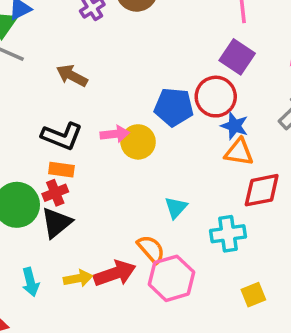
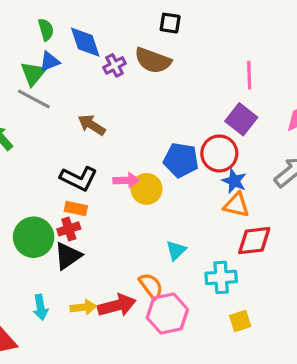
yellow square: (253, 295) -> (240, 321), moved

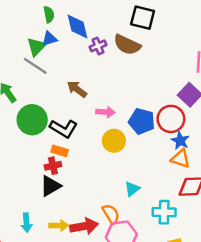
black square: (170, 23) -> (143, 18), size x1.5
pink arrow: (126, 180) -> (105, 112), moved
green circle: (34, 237) -> (32, 120), moved

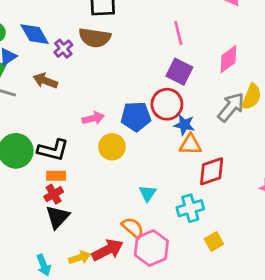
brown arrow: (77, 89) -> (45, 81), moved

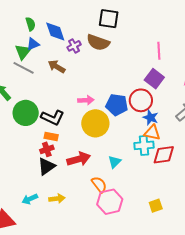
yellow circle: (112, 147) -> (95, 123), size x1.4
cyan cross: (190, 208) -> (144, 145), moved
red arrow: (107, 250) -> (79, 159), moved
cyan arrow: (44, 265) -> (30, 199), turned 77

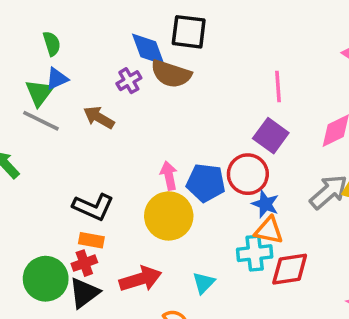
blue diamond: (55, 32) -> (148, 49), moved
pink arrow: (86, 100) -> (169, 176), moved, turned -98
green circle: (26, 113) -> (46, 279), moved

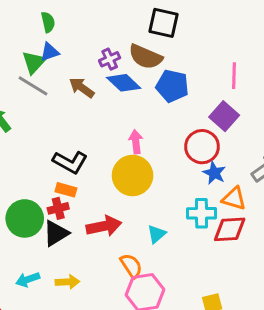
blue diamond: (148, 49) -> (124, 83), moved, turned -32
blue pentagon: (206, 183) -> (172, 86), moved
orange triangle: (269, 230) -> (234, 199), moved

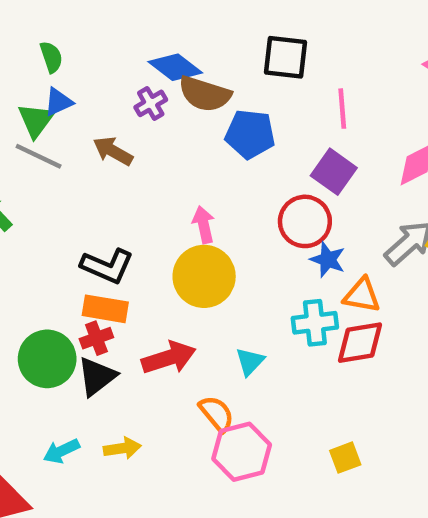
black square: (164, 23) -> (285, 57), moved
blue diamond: (124, 83) -> (175, 67), moved
orange rectangle: (66, 190) -> (105, 309), size x1.4

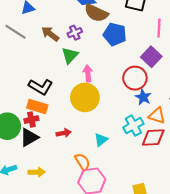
purple cross: (151, 103) -> (75, 33), moved
green triangle: (36, 120) -> (70, 55), moved
cyan cross: (315, 323) -> (133, 126), turned -30
red arrow: (169, 358) -> (64, 133), size x0.6

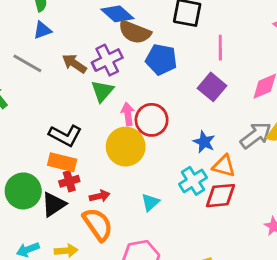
purple cross: (75, 33) -> (107, 60), size x1.5
red circle: (135, 78) -> (152, 120), moved
red cross: (31, 120) -> (69, 181), moved
orange semicircle: (82, 162) -> (98, 224), moved, size x1.4

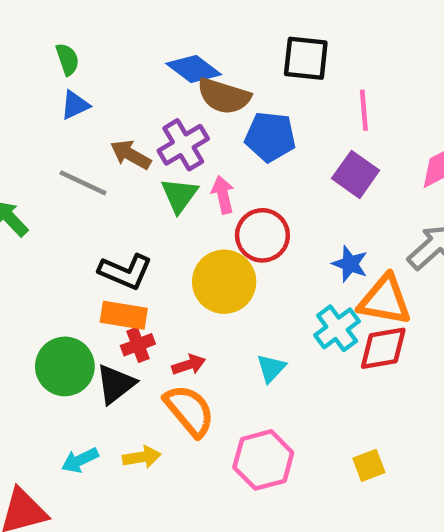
gray line: (27, 63) -> (83, 183), moved
pink arrow: (128, 114) -> (223, 195), moved
orange triangle: (224, 166) -> (385, 300), size x1.4

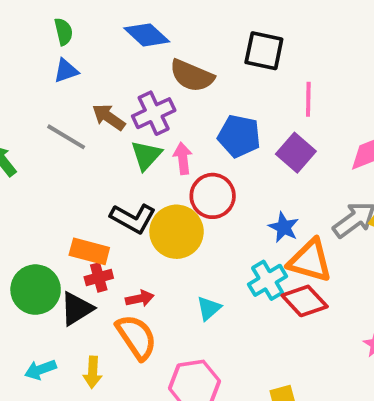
blue diamond: (194, 69) -> (147, 35), moved
blue pentagon: (270, 137) -> (239, 136), moved
black L-shape: (125, 272) -> (133, 218), moved
red diamond: (383, 348) -> (305, 301), turned 51
yellow arrow: (142, 457) -> (93, 372), turned 96

